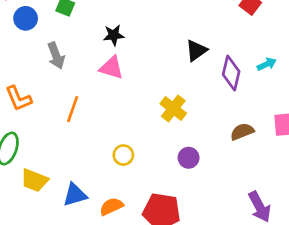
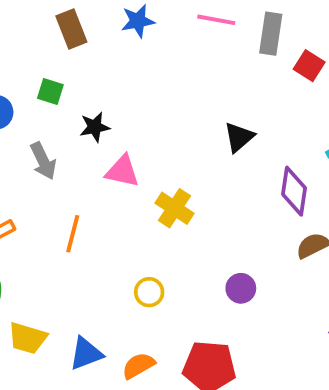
black star: (114, 35) -> (95, 127), moved
purple diamond: (231, 73) -> (294, 191), moved
yellow cross: (173, 108) -> (174, 208), moved

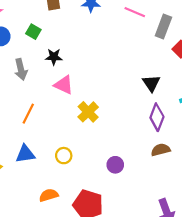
black triangle: (239, 137) -> (151, 83), moved, turned -36
blue triangle: (86, 354) -> (25, 154), moved

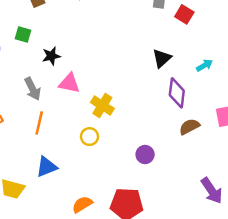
gray arrow: (21, 69) -> (33, 89), moved
black triangle: (151, 83) -> (162, 58), turned 36
yellow circle: (64, 156) -> (90, 137), moved

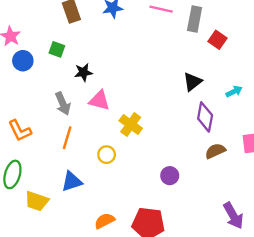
yellow circle: (90, 137) -> (107, 155), moved

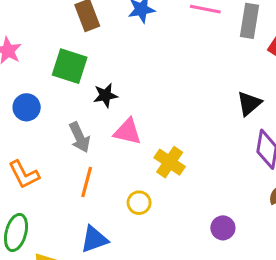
green square: (57, 49) -> (70, 66), size x1.6
blue circle: (23, 61) -> (27, 107), moved

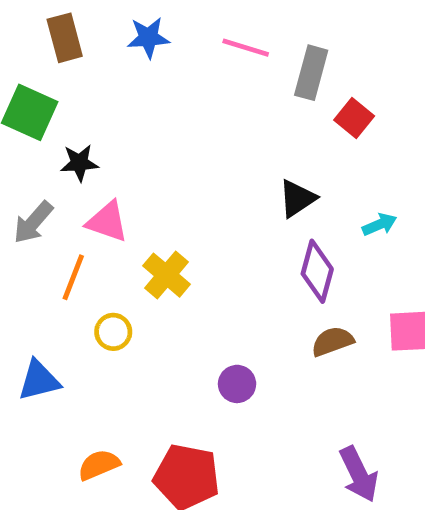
gray arrow: (80, 137) -> (33, 222), turned 60
orange line: (87, 182) -> (73, 277), moved

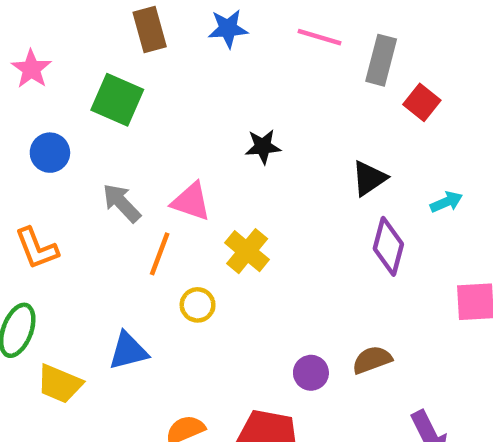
black star: (79, 163) -> (263, 147), moved
gray arrow: (33, 222) -> (122, 203), turned 96
brown semicircle: (332, 341) -> (372, 360), moved
purple circle: (237, 384) -> (311, 373), moved

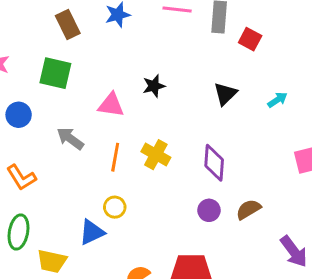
pink triangle: (191, 202) -> (111, 105), moved
purple diamond: (388, 246) -> (214, 163), moved
orange line: (160, 254) -> (115, 157), moved
yellow circle: (198, 305) -> (115, 207), moved
purple circle: (311, 373) -> (209, 210), moved

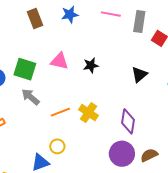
green square: (55, 73) -> (25, 69), moved
pink triangle: (111, 105) -> (59, 61), moved
orange line: (115, 157) -> (60, 112), turned 54
purple circle: (209, 210) -> (122, 154), size x1.6

